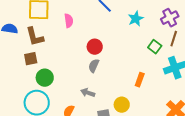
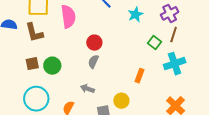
pink semicircle: (69, 21) -> (68, 16), size x1.6
brown square: (31, 59) -> (32, 64), moved
green circle: (45, 78) -> (52, 66), moved

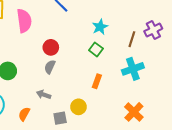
purple cross: (170, 13) -> (153, 30), moved
cyan star: (135, 14) -> (100, 27), moved
green square: (155, 43) -> (96, 49), moved

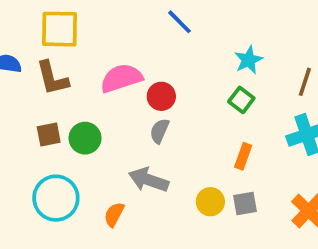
pink semicircle: (24, 21) -> (121, 78), moved, turned -100
gray arrow: (44, 95) -> (149, 180), size x1.5
gray square: (60, 118) -> (245, 204), moved

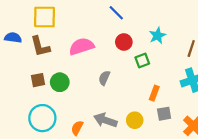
red circle: (161, 96) -> (124, 42), moved
green square: (241, 100) -> (142, 60), moved, turned 32
gray arrow: (149, 180) -> (105, 120), moved
gray square: (245, 204) -> (164, 114), moved

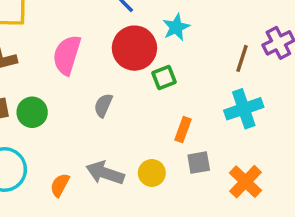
cyan star: (158, 36) -> (176, 27), moved
red circle: (124, 42) -> (134, 48), size x1.6
pink semicircle: (81, 46) -> (67, 55), turned -55

